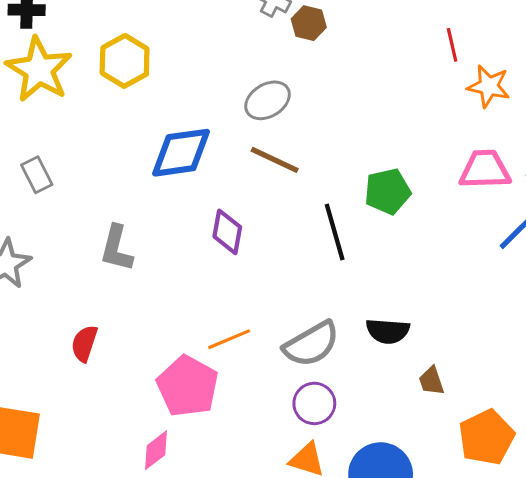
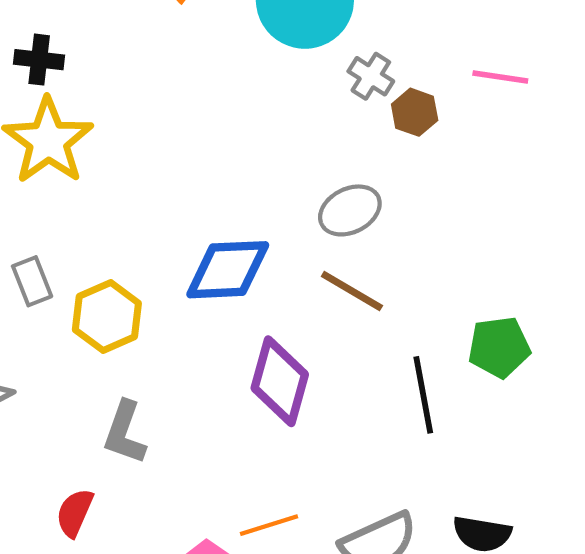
yellow hexagon: (125, 61) -> (107, 317), moved
purple diamond: (227, 232) -> (280, 381), size x1.4
gray L-shape: (117, 248) -> (125, 433), moved

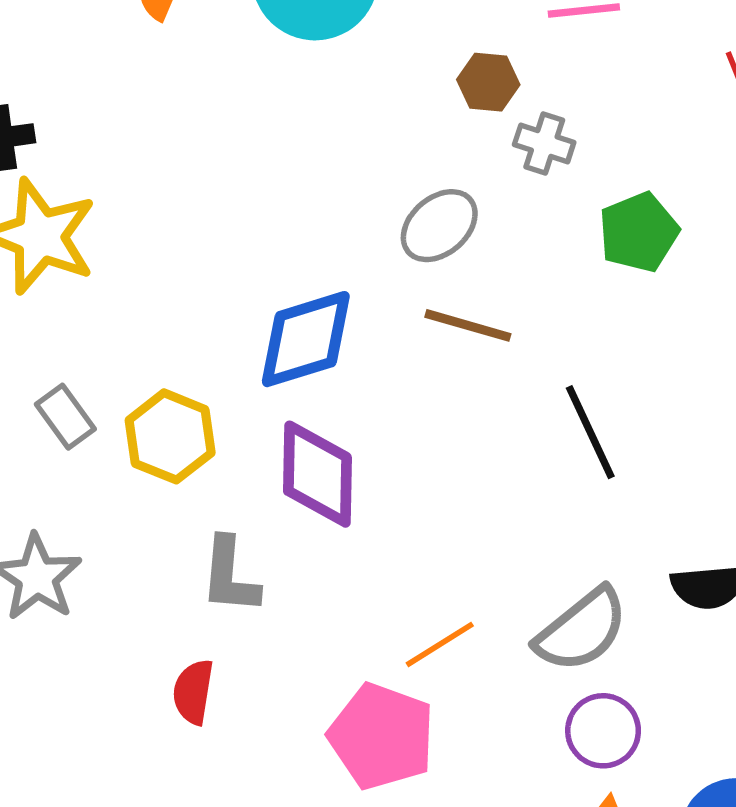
gray cross: (371, 76) -> (544, 143), moved
green pentagon: (499, 347) -> (639, 232), moved
purple diamond: (280, 381) -> (317, 474), moved

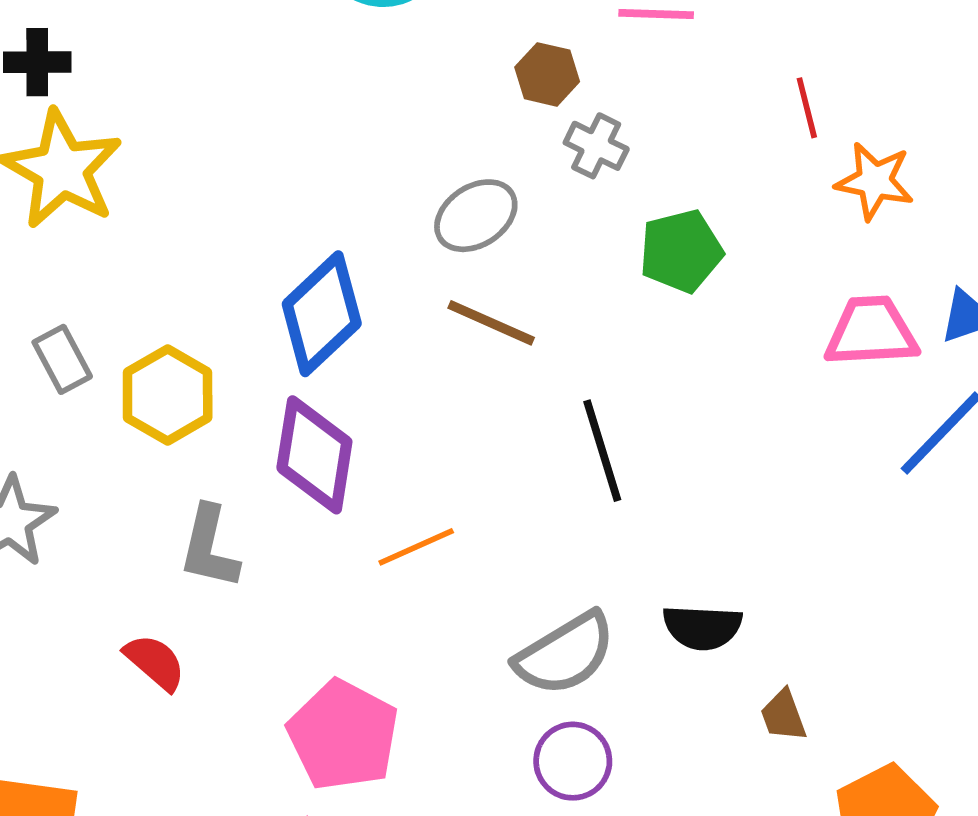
blue diamond: (306, 339) -> (322, 314), turned -34
orange line: (440, 644) -> (416, 547), moved
red semicircle: (193, 692) -> (155, 662), turned 114

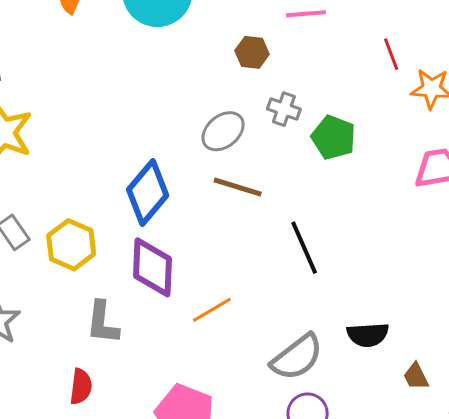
gray cross: (596, 146) -> (284, 109), moved
green pentagon: (681, 251) -> (334, 137), turned -30
red semicircle: (155, 662) -> (81, 387), turned 63

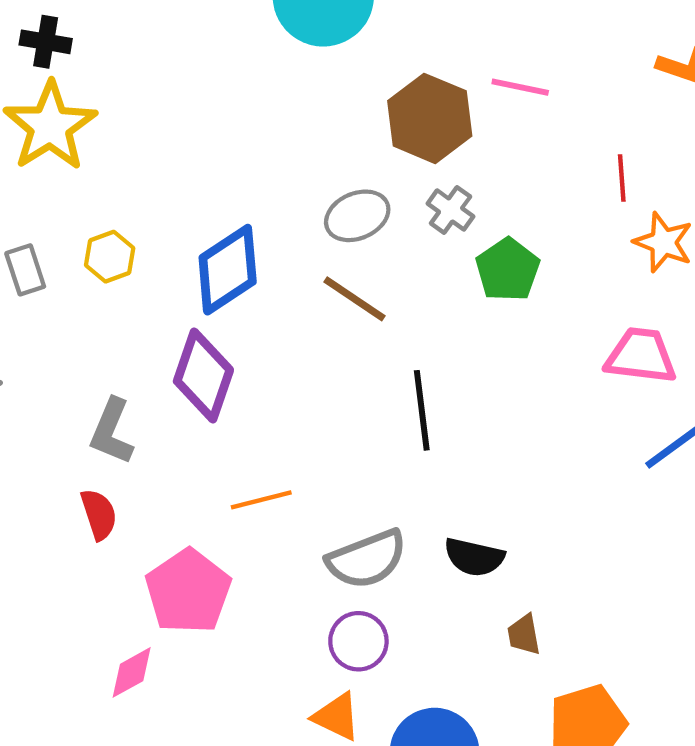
brown hexagon: (252, 52) -> (430, 118), size x1.8
yellow hexagon: (71, 245) -> (110, 257), moved, size x0.7
orange line: (212, 310) -> (261, 500), moved
red semicircle: (81, 387) -> (99, 514), moved, turned -42

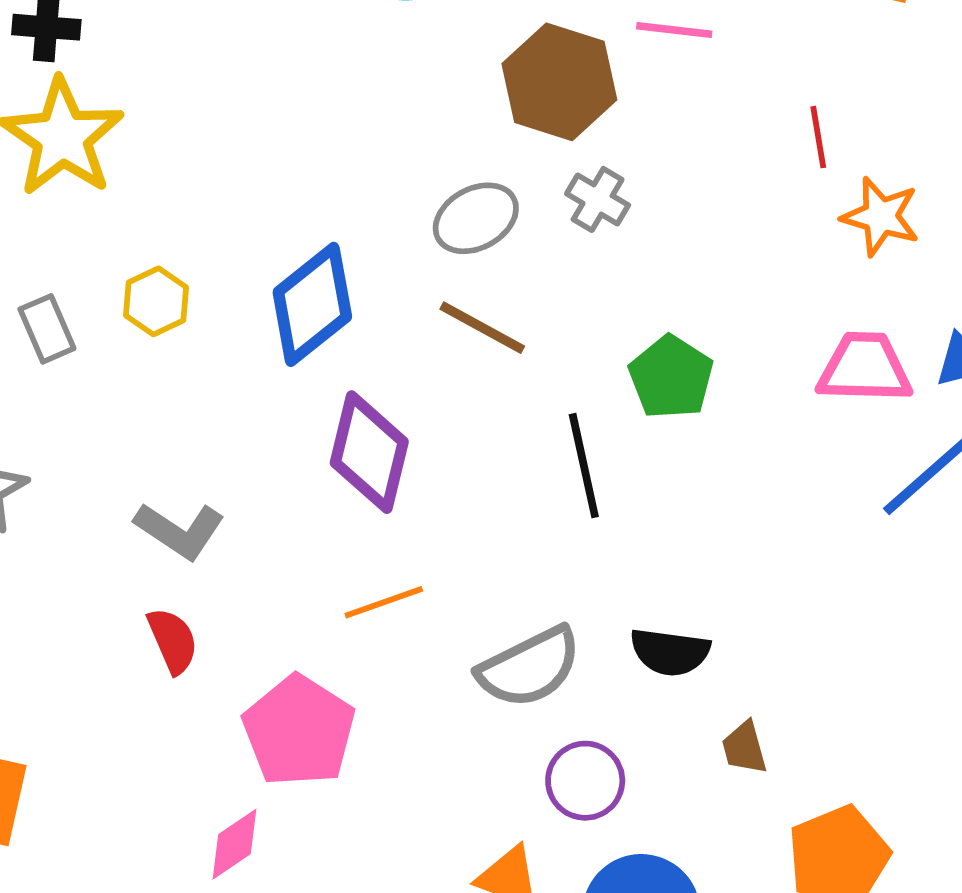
green pentagon: (508, 270) -> (671, 377), moved
purple diamond: (203, 375) -> (369, 452), moved
gray L-shape: (112, 431) -> (180, 530), turned -74
purple circle: (358, 641) -> (585, 781), moved

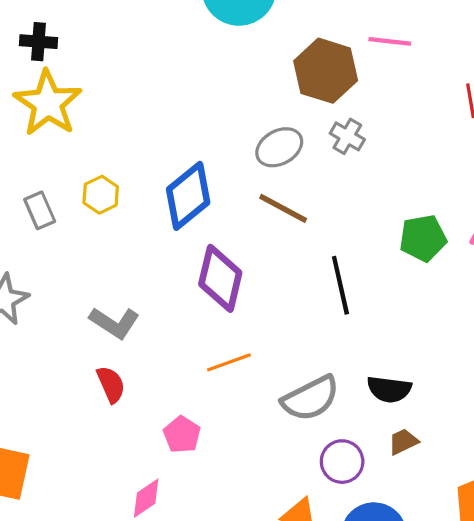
green pentagon: (671, 377) -> (423, 238), moved, turned 30
pink pentagon: (299, 731) -> (182, 435), size x0.6
brown trapezoid: (744, 748) -> (403, 442), moved, turned 80

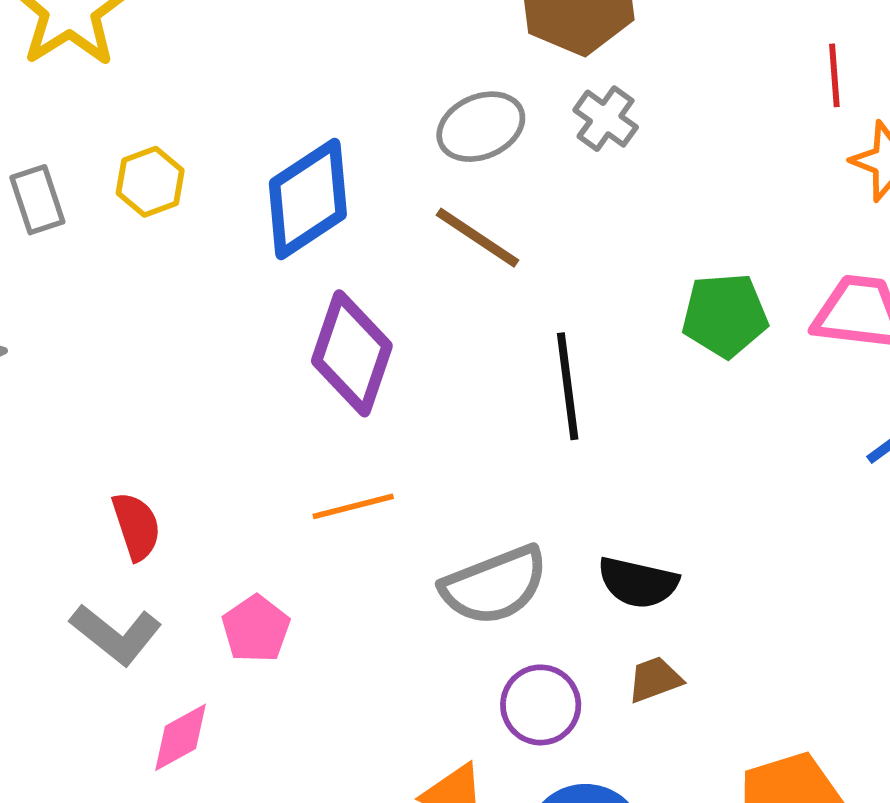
gray L-shape: (115, 323) -> (116, 634), moved

